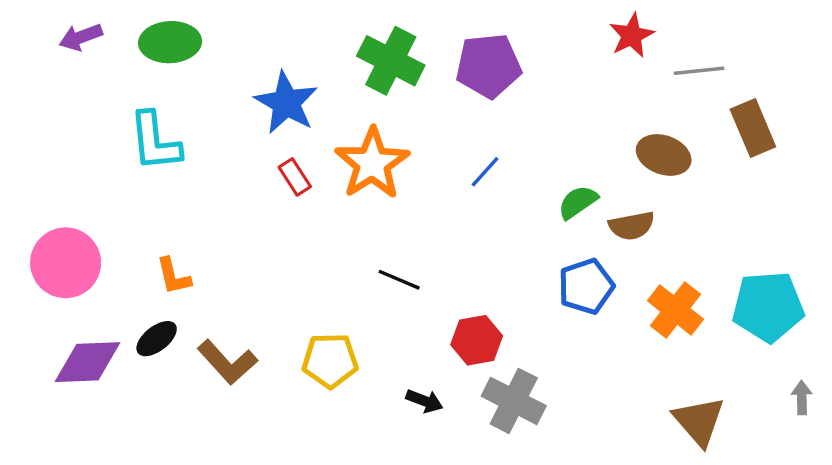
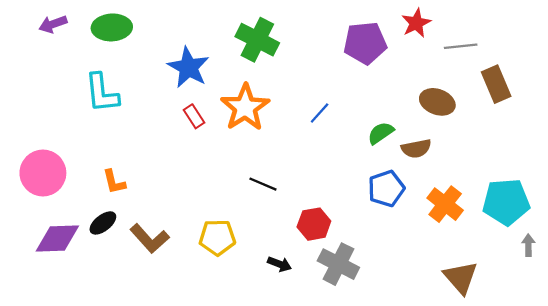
purple pentagon: (488, 66) -> (365, 43), moved
gray arrow: (802, 398) -> (528, 245), moved

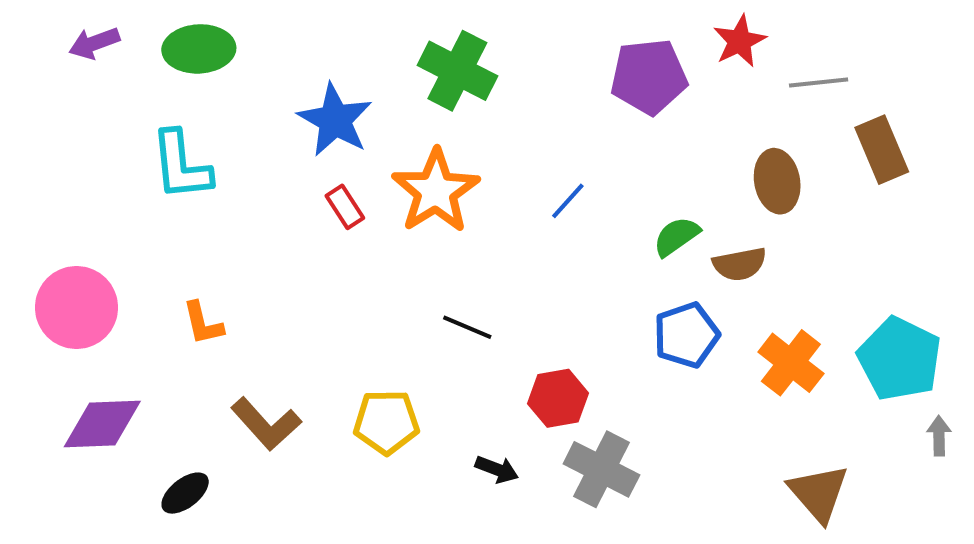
brown ellipse: (437, 102) -> (777, 181), turned 60
cyan pentagon: (506, 202) -> (899, 359), turned 30
black ellipse: (103, 223) -> (185, 493), moved

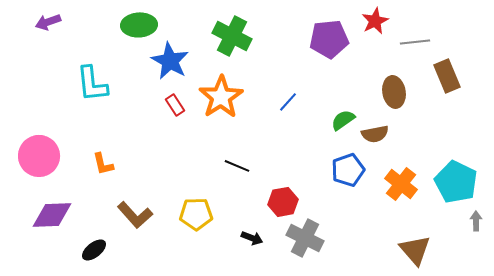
green ellipse: (199, 49) -> (139, 25), moved

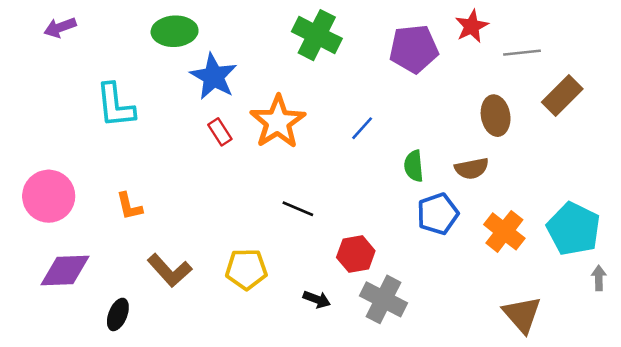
green cross: (232, 36) -> (317, 35), moved
brown rectangle: (447, 76) -> (562, 95), turned 68
green semicircle: (343, 120) -> (414, 166), moved, turned -60
black ellipse: (94, 250) -> (118, 314), turned -30

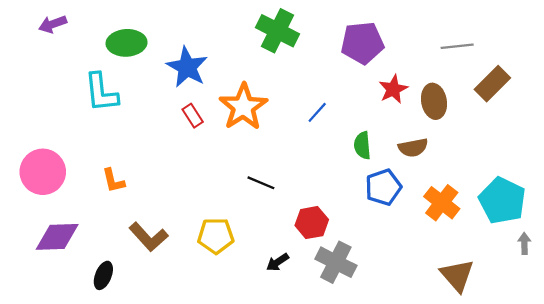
red star: (472, 26) -> (393, 89), moved
green ellipse: (175, 31) -> (127, 43), moved
black arrow: (317, 299) -> (278, 262), turned 125

